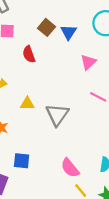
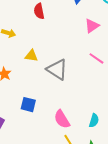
gray triangle: (57, 115) -> (57, 69), turned -40
blue square: (22, 161) -> (28, 105), moved

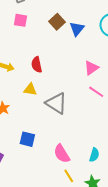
red semicircle: (39, 11) -> (37, 65), moved
pink triangle: (92, 26) -> (91, 68), moved

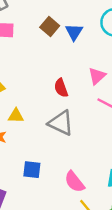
red semicircle: (37, 65) -> (61, 88), moved
yellow triangle: (30, 90) -> (16, 116), moved

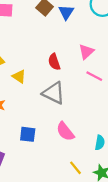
yellow triangle: (16, 116) -> (19, 76), moved, turned 32
pink semicircle: (75, 182) -> (65, 131), moved

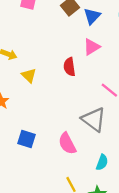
pink triangle: (86, 52) -> (92, 47), moved
gray triangle: (54, 93) -> (94, 119), moved

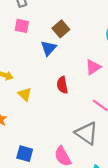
blue triangle: (92, 16) -> (48, 48), moved
pink triangle: (92, 47) -> (93, 67), moved

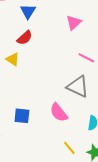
red semicircle: (62, 85) -> (25, 38), moved, turned -112

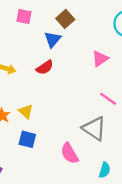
yellow triangle: (13, 59) -> (26, 111), moved
blue square: (22, 116) -> (27, 139), moved

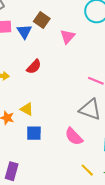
blue triangle: (53, 39) -> (24, 32), moved
pink triangle: (100, 59) -> (68, 37), moved

